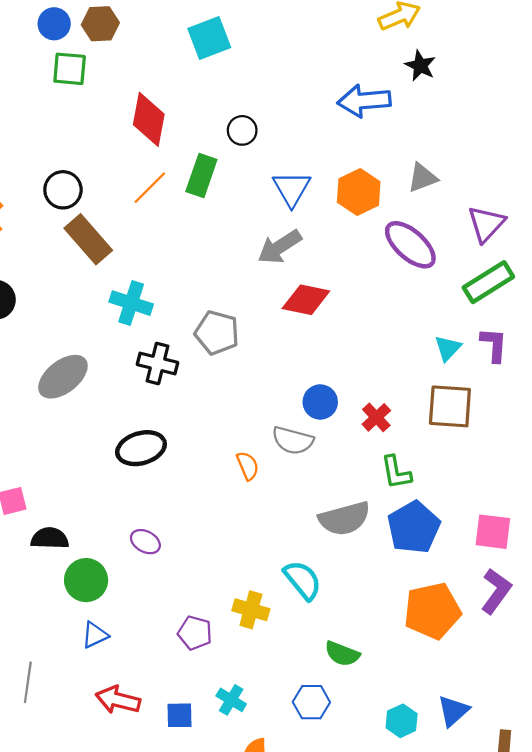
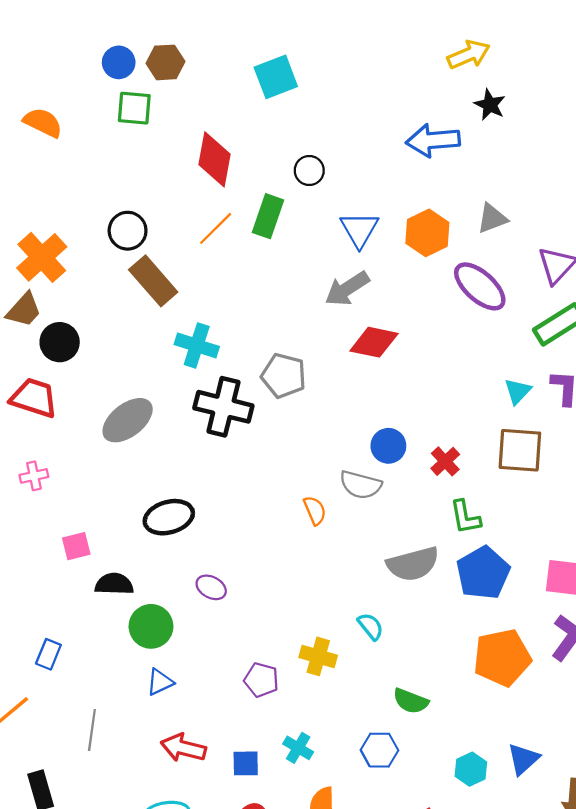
black cross: (158, 363) -> (223, 407), size x1.4
black ellipse: (141, 448) -> (169, 517), moved
cyan semicircle: (303, 580) -> (371, 626), size x0.7

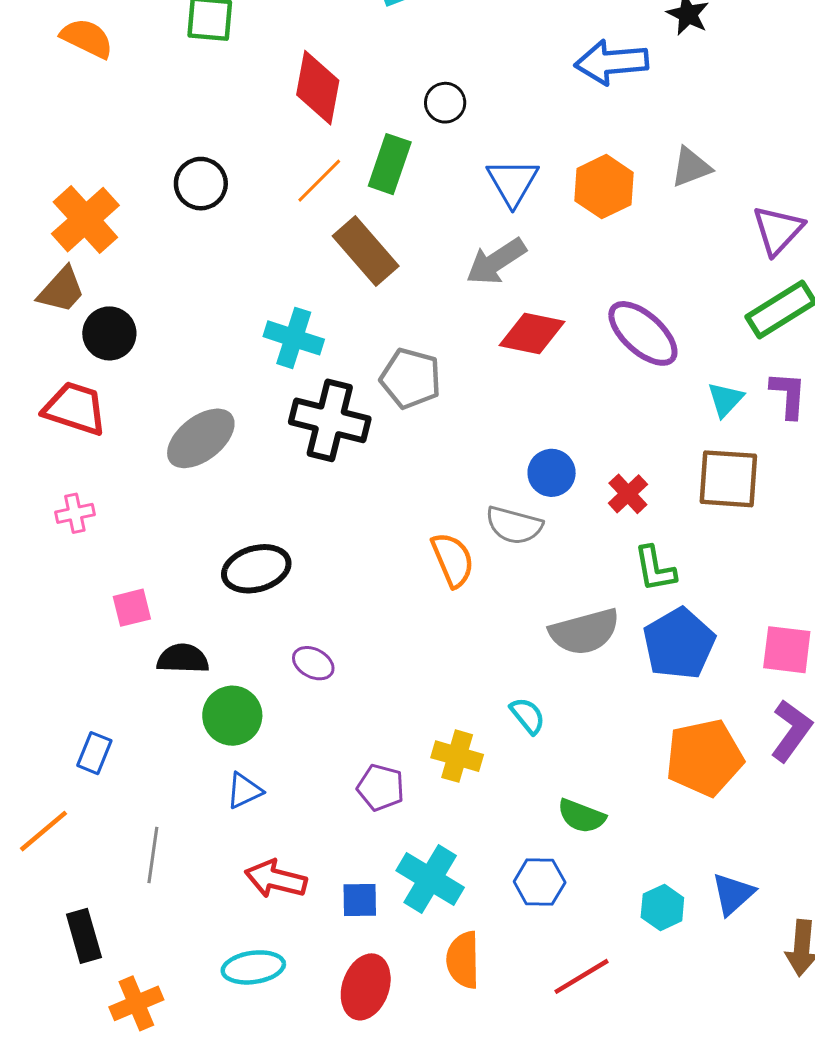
brown rectangle: (153, 281) -> (366, 251), moved
purple ellipse: (480, 286) -> (643, 333), moved
orange semicircle: (315, 510) -> (453, 560), size x1.4
cyan cross: (298, 748) -> (430, 879), size x1.6

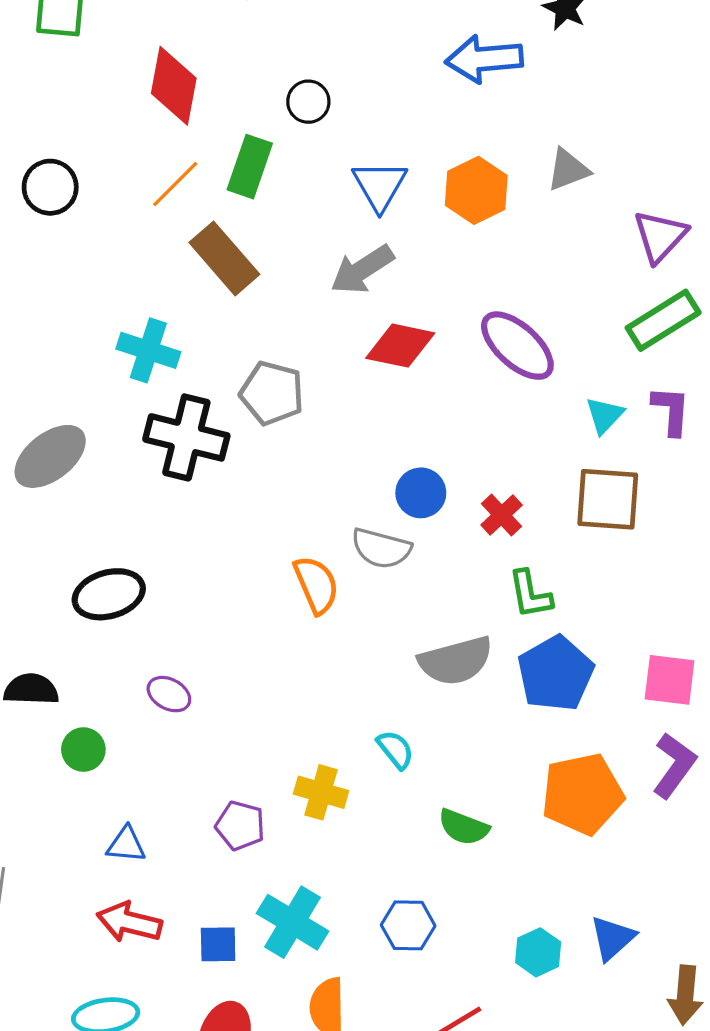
green circle: (232, 716) -> (83, 750), size x0.7
blue triangle: (244, 791) -> (126, 845), moved, turned 30
green semicircle: (581, 816) -> (464, 827), moved

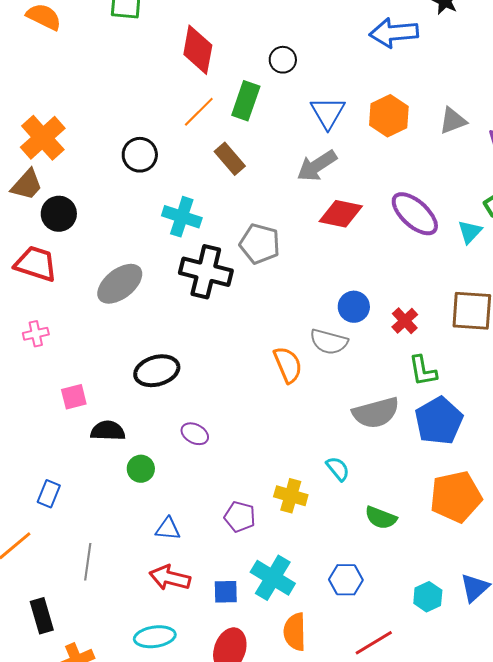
gray triangle: (568, 170) -> (453, 121), moved
black circle: (50, 187) -> (140, 155), moved
brown rectangle: (224, 258) -> (230, 159), size x0.7
cyan triangle: (605, 415) -> (470, 232), moved

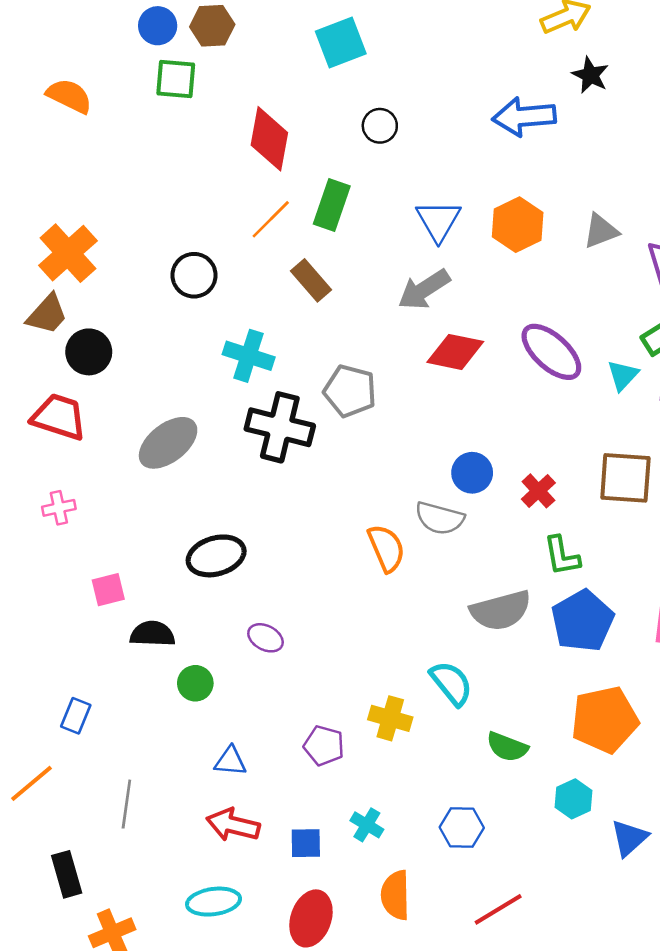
black circle: (283, 60) -> (380, 126), moved
cyan semicircle: (338, 469) -> (451, 683), size x1.4
cyan cross: (273, 578) -> (367, 825), size x0.6
cyan hexagon: (428, 597) -> (573, 799), moved

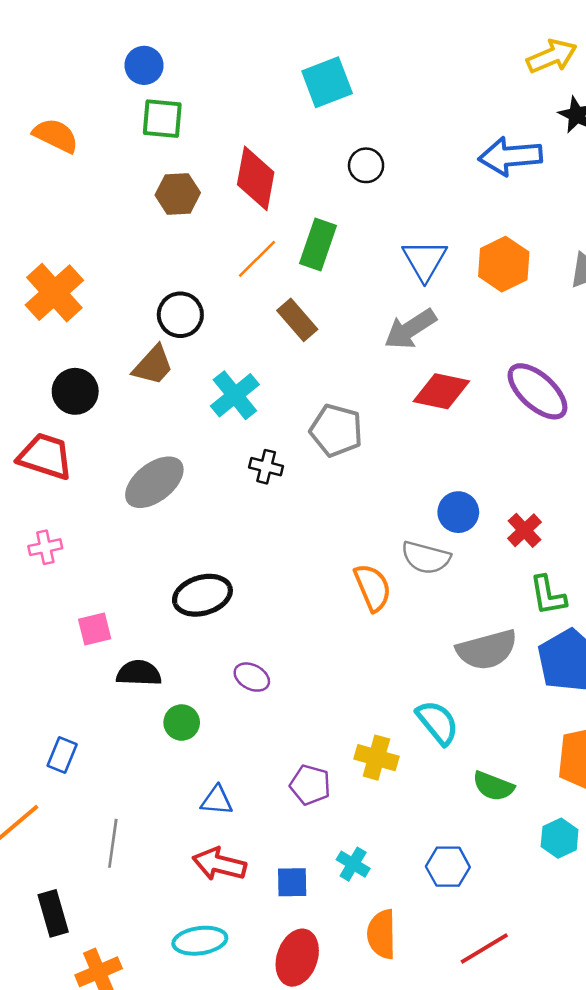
brown hexagon: (212, 26) -> (178, 194), moved
brown trapezoid: (47, 314) -> (153, 365), moved
cyan cross: (249, 356) -> (235, 395), turned 33
black cross: (280, 427) -> (266, 467), size x0.5

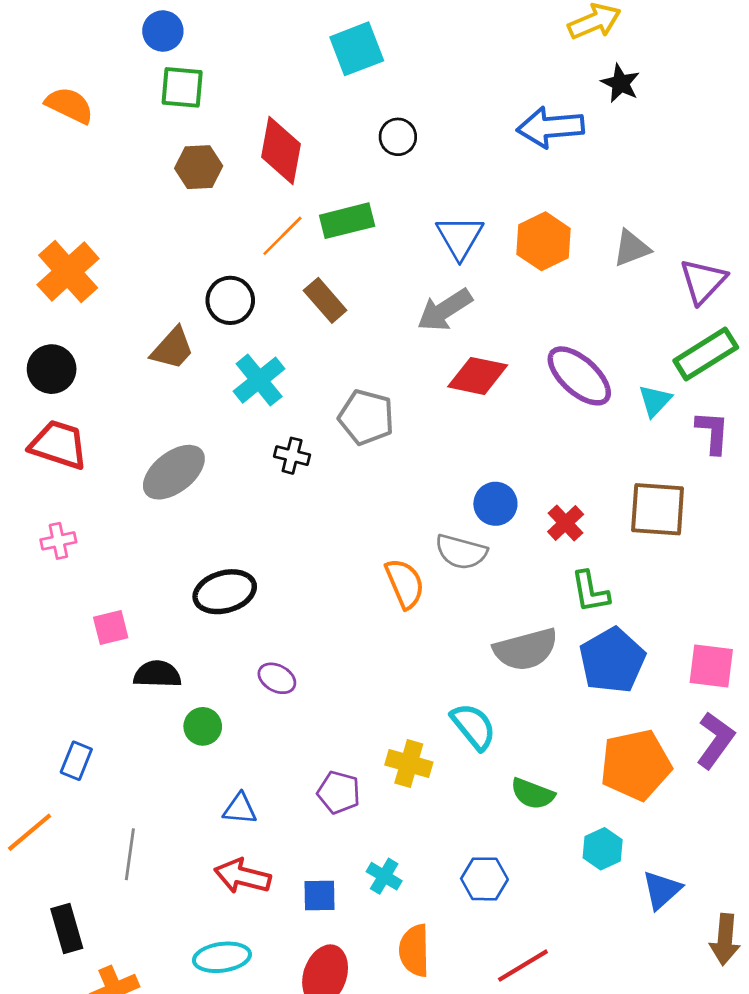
green rectangle: (318, 245) -> (347, 221), turned 57
black circle: (180, 315) -> (230, 300), moved
black circle: (75, 391) -> (52, 369), moved

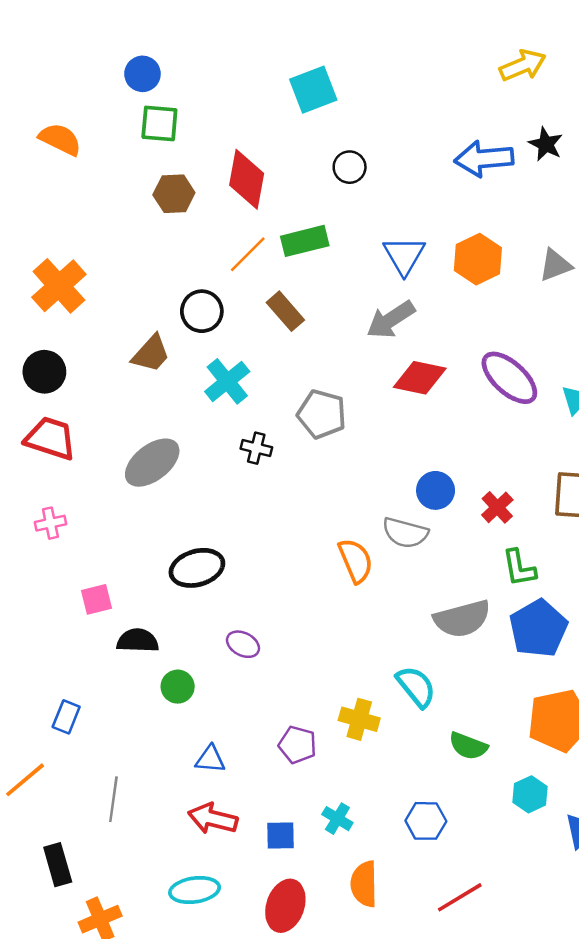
black star: (621, 83) -> (546, 144), moved

